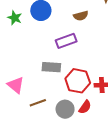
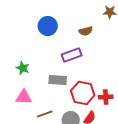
green star: (15, 18) -> (23, 68), moved
pink triangle: (16, 85) -> (24, 97), turned -36

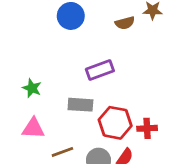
blue circle: (48, 26) -> (71, 16), moved
brown semicircle: (86, 31) -> (125, 23), moved

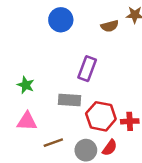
purple rectangle: (100, 70) -> (87, 69), turned -50

